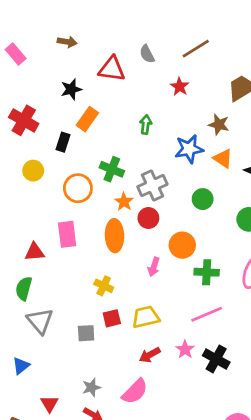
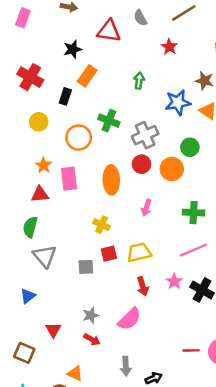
pink rectangle: (16, 54) -> (23, 18), turned 60
orange star: (124, 202) -> (44, 165), moved
orange circle: (182, 245) -> (172, 169), moved
red arrow: (150, 355) -> (143, 286), turned -78

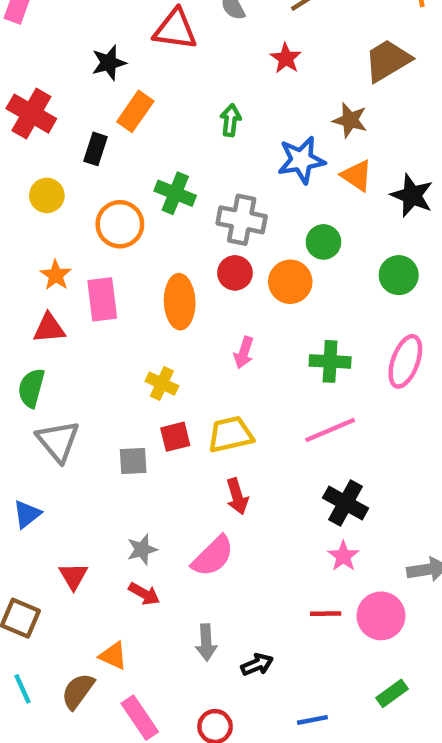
gray cross: (145, 135) -> (242, 220), turned 35
pink star: (174, 281) -> (343, 556), moved

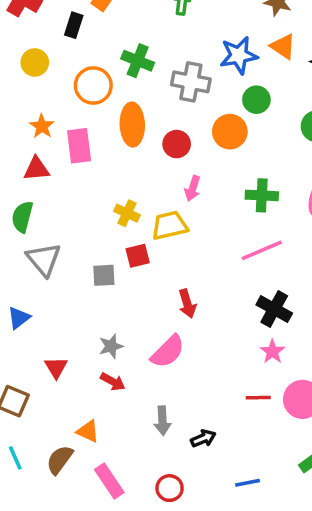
blue star: (301, 160) -> (239, 55), moved
red circle: (235, 273) -> (177, 144), moved
orange ellipse: (180, 302) -> (132, 125), moved
yellow trapezoid: (231, 434) -> (170, 226), moved

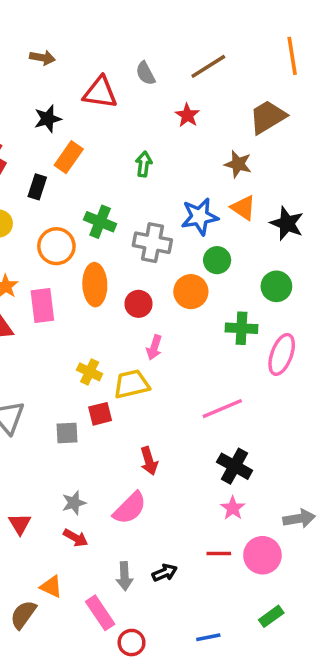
green cross: (262, 195) -> (242, 328), moved
black arrow: (203, 438) -> (165, 573), moved
pink rectangle: (109, 481) -> (100, 613), moved

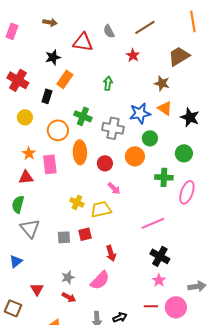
pink arrow: (154, 347) -> (114, 188), turned -64
red square: (100, 414) -> (85, 234), moved

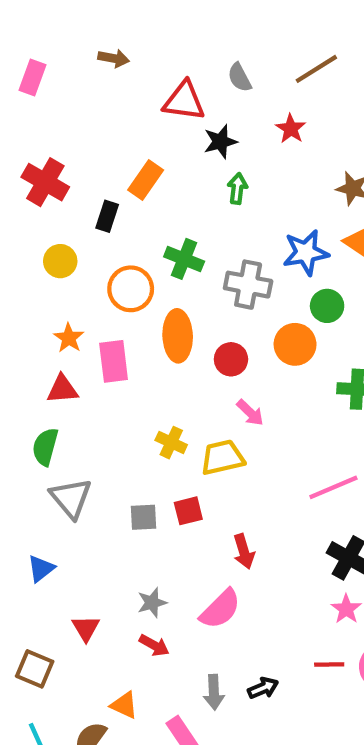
black star: (53, 57) -> (220, 142), moved

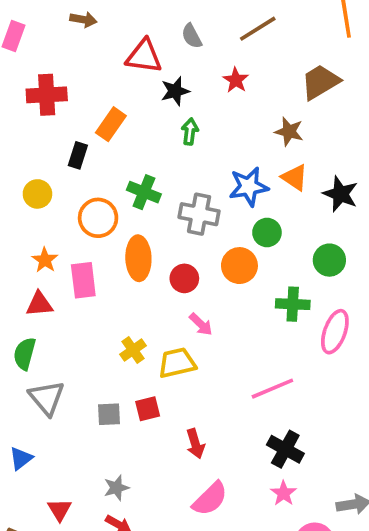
red cross: (45, 182) -> (47, 95), moved, turned -33
yellow cross: (171, 443) -> (133, 350), turned 30
pink semicircle: (220, 609) -> (210, 499), moved

